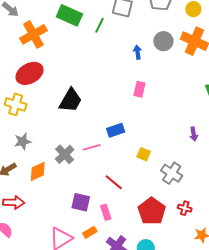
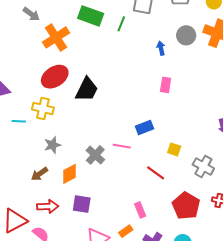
black trapezoid: (71, 100) -> (87, 89), moved
pink line: (92, 147) -> (122, 146), turned 30
red line: (114, 182) -> (156, 173), moved
purple square: (81, 202) -> (82, 204), moved

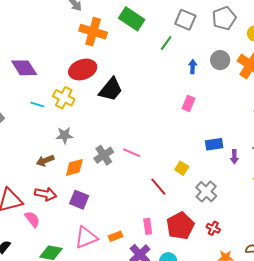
green line: (121, 24) -> (166, 43), moved
orange cross: (56, 37) -> (93, 32), turned 36
blue rectangle: (144, 127) -> (214, 144), moved
pink rectangle: (140, 210) -> (148, 226), moved

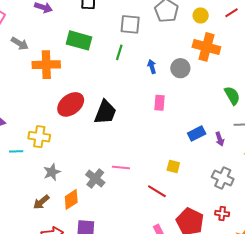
gray circle: (220, 60) -> (180, 68), moved
red ellipse: (83, 69) -> (71, 104), moved
black trapezoid: (111, 89) -> (105, 112), moved
gray cross: (206, 192) -> (223, 178), moved

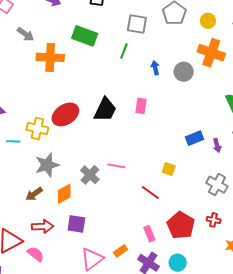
pink rectangle: (159, 103) -> (141, 106), moved
red ellipse: (71, 104) -> (65, 114), moved
gray star: (52, 172) -> (47, 165), size x1.4

